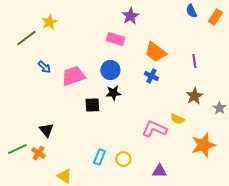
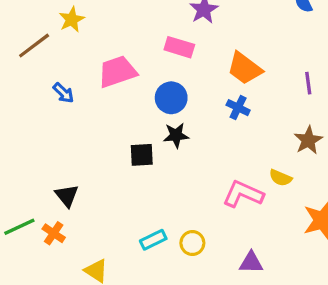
pink trapezoid: (73, 76) -> (117, 72), moved
cyan rectangle: (99, 157) -> (153, 240), turned 42

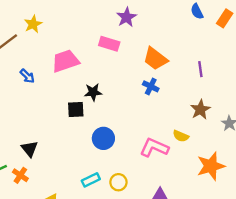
blue circle: (171, 98) -> (103, 138), moved
black star: (176, 135) -> (93, 92), moved
black square: (142, 155) -> (76, 110), moved

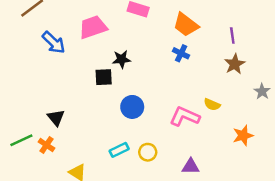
blue arrow: (27, 76) -> (54, 43), size x1.5
brown star: (200, 110) -> (235, 64), moved
orange star: (211, 166) -> (243, 136), size x0.7

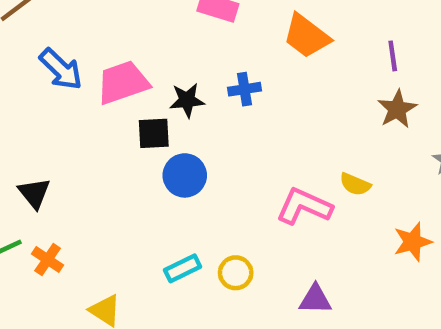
pink trapezoid: (93, 27) -> (123, 83), moved
blue cross: (181, 53) -> (244, 89), moved, turned -35
blue circle: (132, 107) -> (185, 175), moved
black triangle: (56, 118) -> (34, 193), moved

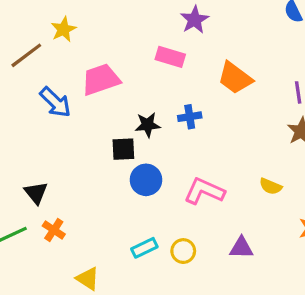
pink trapezoid: (123, 83) -> (101, 80), moved
pink L-shape: (304, 206) -> (204, 191), moved
orange cross: (48, 260) -> (54, 230), moved
purple triangle: (315, 299) -> (241, 248), moved

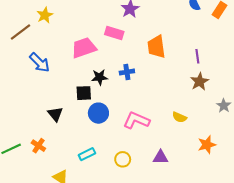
orange trapezoid: (235, 78) -> (156, 47), turned 45
pink trapezoid: (101, 80) -> (84, 48), moved
black triangle: (36, 193) -> (55, 114), moved
cyan rectangle: (144, 248) -> (87, 154), moved

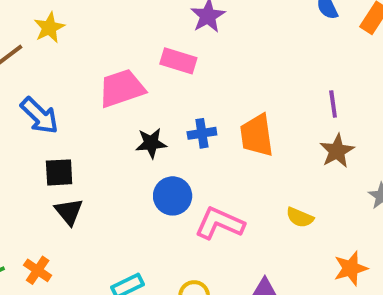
orange trapezoid: (156, 47) -> (257, 135), moved
black square: (84, 93) -> (59, 172), moved
blue circle: (98, 113) -> (173, 196), moved

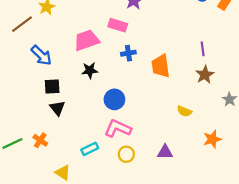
blue cross: (202, 133) -> (128, 53), moved
black star: (151, 143) -> (90, 70), moved
pink L-shape: (220, 223) -> (118, 128), moved

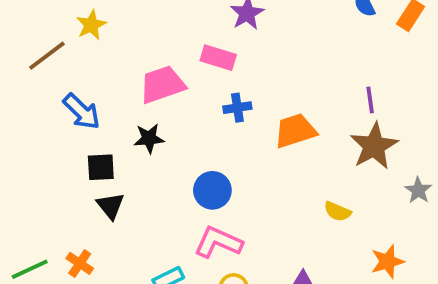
orange trapezoid: (161, 66) -> (295, 131), turned 80
black star: (90, 70) -> (149, 138), moved
brown star: (205, 75) -> (374, 146), size x1.4

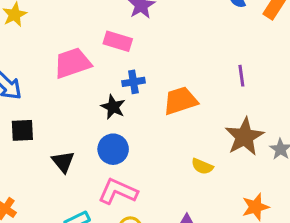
black star: (149, 138) -> (113, 107), moved, turned 30
brown star: (374, 146) -> (244, 137), moved
black triangle: (110, 206) -> (63, 162), moved
yellow semicircle: (337, 211) -> (202, 166), moved

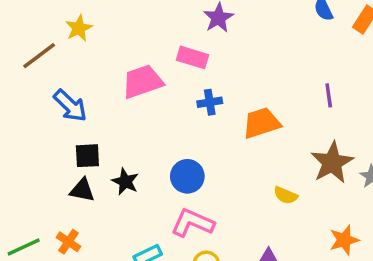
black star: (113, 107) -> (125, 181), moved
black triangle: (63, 162) -> (82, 190), moved, turned -40

